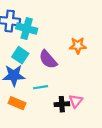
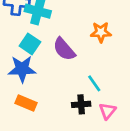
cyan line: (41, 87) -> (94, 83), moved, turned 64
pink triangle: (76, 101) -> (107, 111), moved

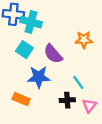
blue star: (22, 69) -> (39, 77), moved

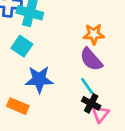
purple semicircle: (53, 54) -> (91, 59), moved
black cross: (67, 100) -> (91, 103), moved, turned 32

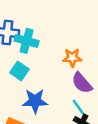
orange star: (94, 34) -> (72, 58), moved

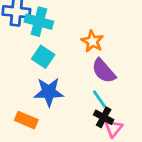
orange star: (72, 58) -> (92, 41), turned 30
cyan square: (19, 71) -> (43, 57), moved

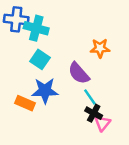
orange star: (92, 41) -> (100, 48), moved, turned -30
purple semicircle: (104, 71) -> (79, 73), moved
orange rectangle: (26, 120) -> (25, 103), moved

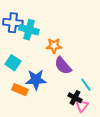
orange star: (100, 48) -> (54, 46), moved
cyan square: (40, 59) -> (13, 63), moved
cyan line: (90, 97) -> (86, 85), moved

